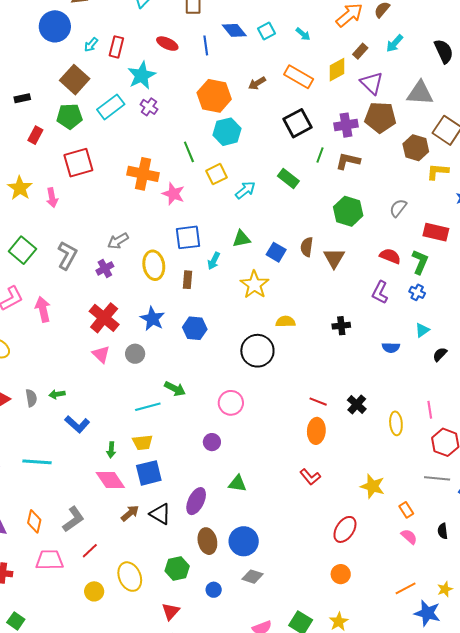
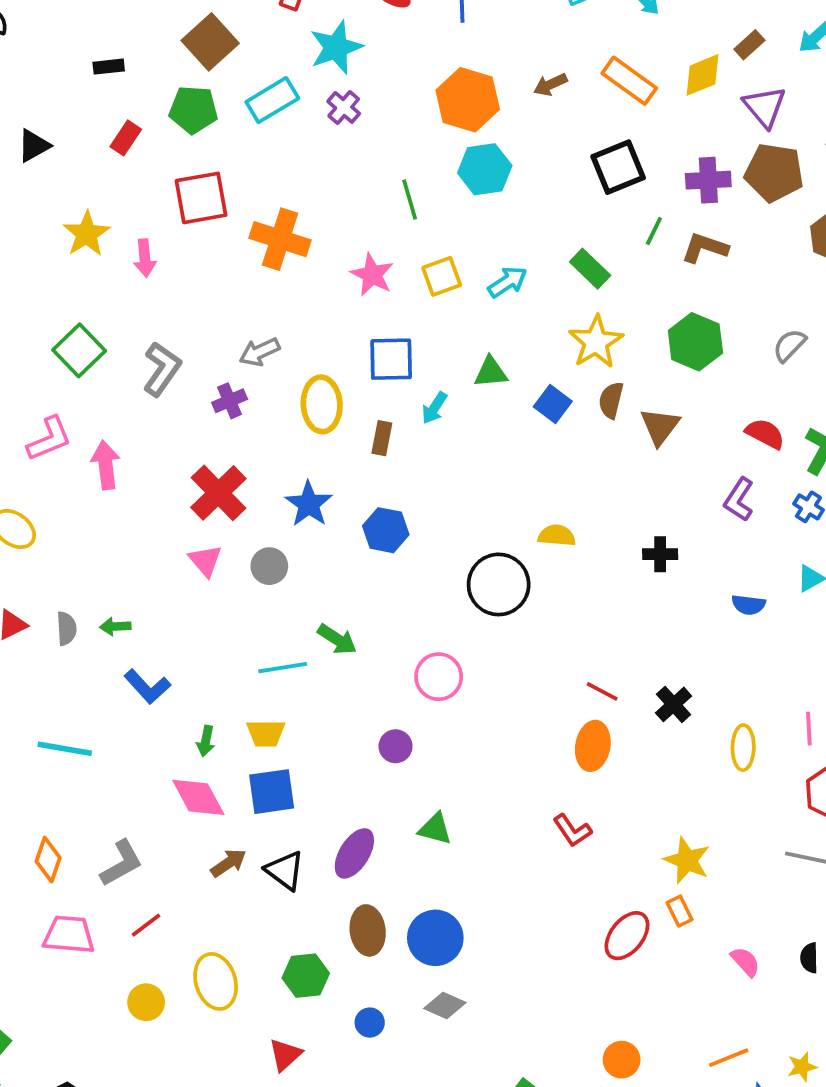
orange cross: (143, 174) -> (280, 239), moved
yellow square: (216, 174) -> (442, 276), moved
yellow star: (254, 285) -> (596, 342), moved
orange rectangle: (406, 510) -> (680, 911), moved
orange circle: (341, 574) -> (622, 1060), moved

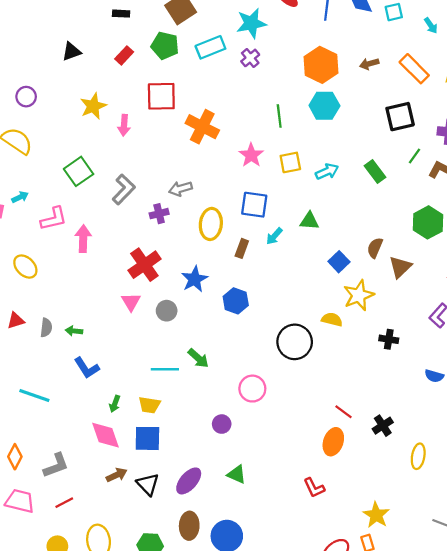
yellow star: (596, 342) -> (359, 295), moved
blue square: (553, 404) -> (339, 262), moved

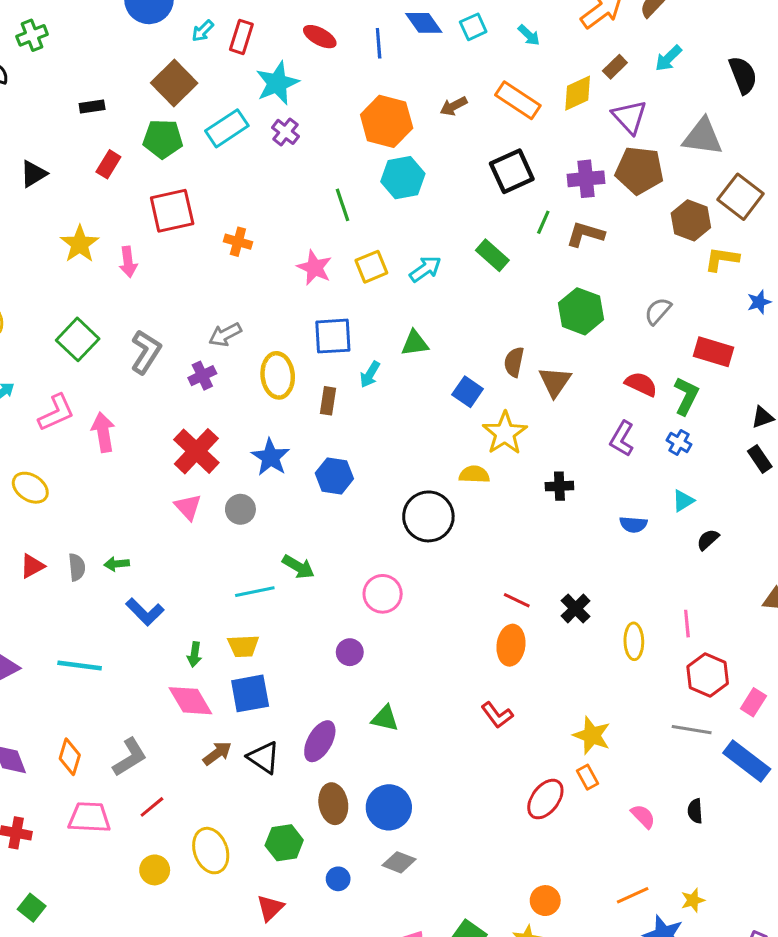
orange cross: (202, 127) -> (238, 242), size x0.6

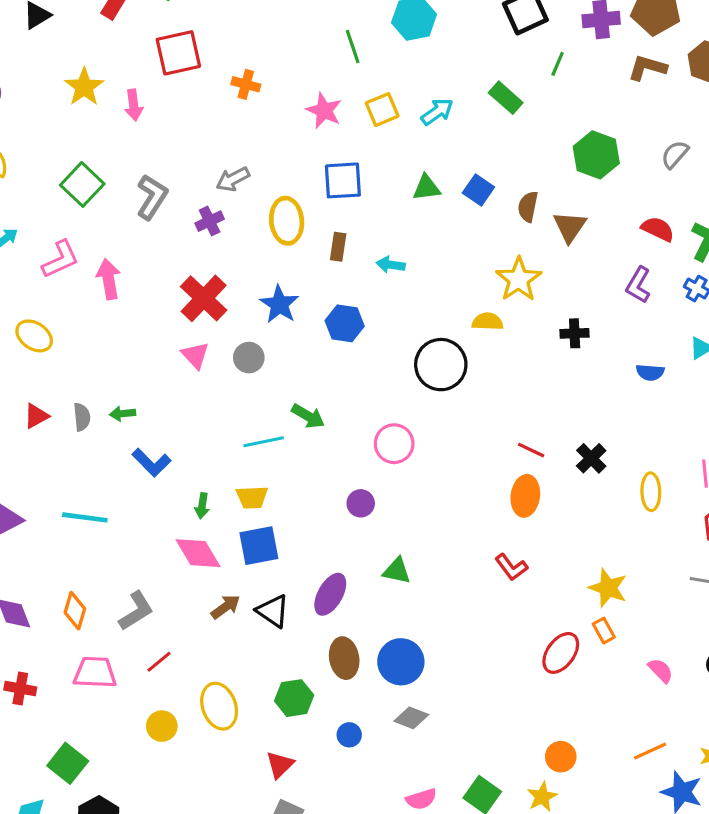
brown L-shape: (585, 234) -> (647, 68), moved
cyan arrow: (370, 374) -> (391, 265), moved, turned 68
blue square: (468, 392) -> (478, 190), moved
green square: (32, 908) -> (68, 763), moved, size x1.4

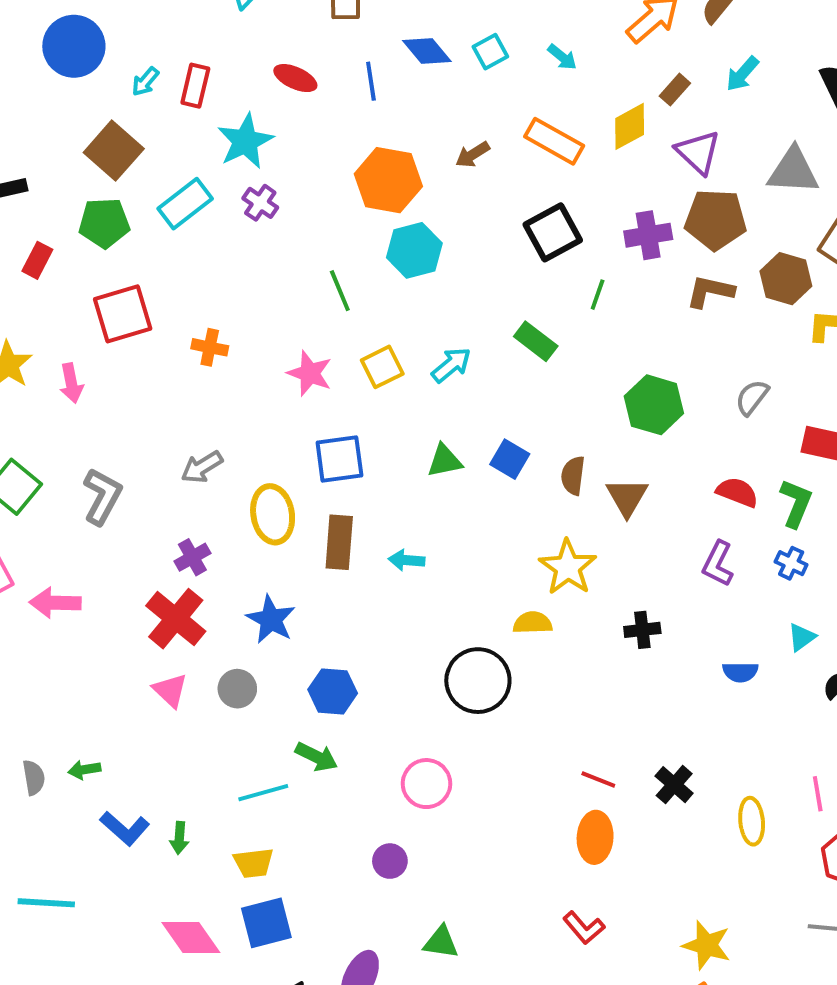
purple cross: (210, 221) -> (192, 557), moved
brown rectangle: (338, 247) -> (339, 542), size x1.5
pink arrow: (109, 279) -> (55, 603), turned -75
blue hexagon: (345, 323) -> (333, 691), moved
green arrow: (202, 506) -> (179, 838), moved

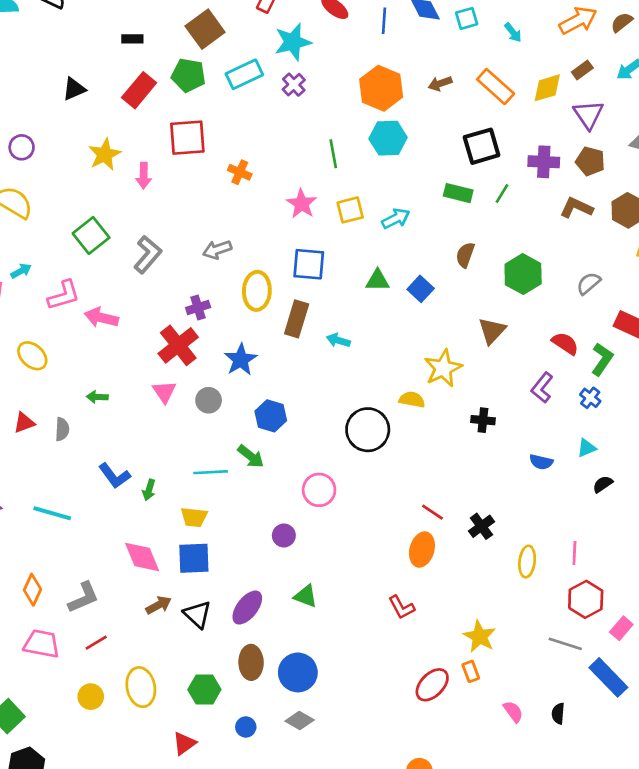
brown pentagon: (716, 219) -> (590, 161), size x0.7
red rectangle: (37, 260) -> (139, 90), size x1.5
green rectangle: (536, 341) -> (458, 193), moved, turned -36
brown semicircle: (573, 476) -> (465, 255), moved
green arrow: (84, 770) -> (97, 397), moved

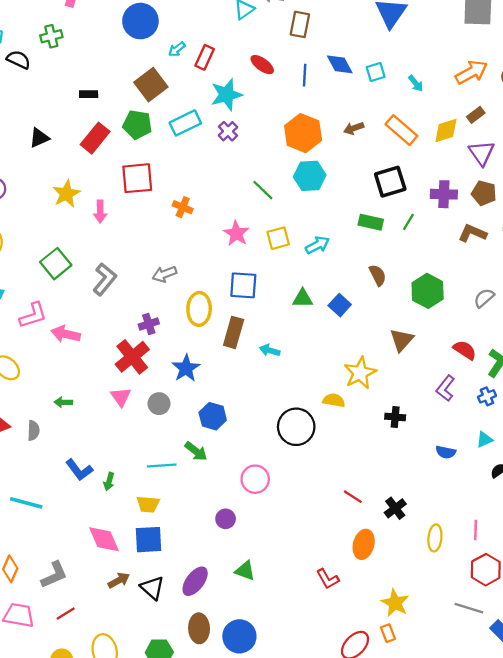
green line: (333, 154) -> (263, 190), turned -35
brown semicircle: (465, 255) -> (378, 275), turned 135
blue cross: (590, 398) -> (487, 396), turned 30
orange ellipse: (422, 550) -> (364, 544), moved

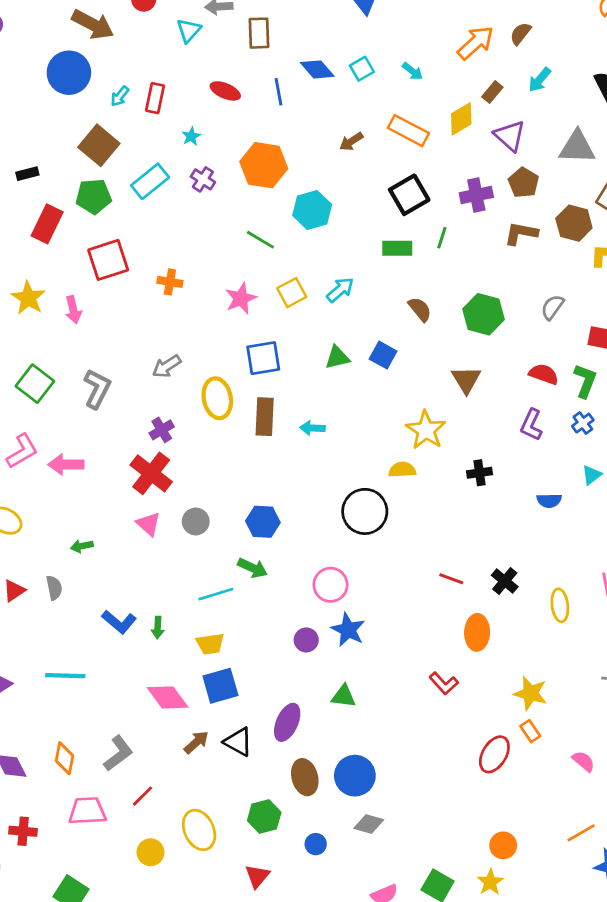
cyan star: (227, 95) -> (191, 136), size x0.5
orange hexagon: (303, 133) -> (264, 165), moved
brown pentagon: (484, 193) -> (523, 183), turned 30
pink star: (236, 233) -> (241, 298), turned 30
blue star: (186, 368) -> (348, 630), moved

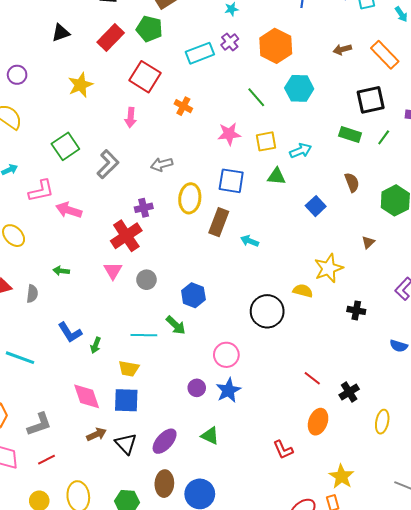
cyan rectangle: (150, 181) -> (200, 53), moved
red square: (108, 260) -> (145, 77), turned 32
pink arrow: (73, 310) -> (131, 118), moved
green triangle: (337, 357) -> (276, 176), moved
brown triangle: (466, 380) -> (368, 242), size x0.6

